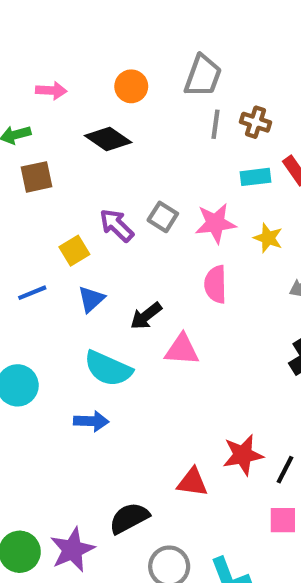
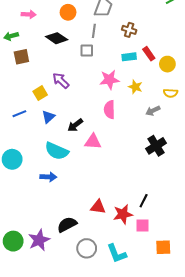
gray line: (215, 124) -> (94, 31), moved
gray square: (163, 217) -> (87, 51), moved, turned -32
red star: (243, 455) -> (123, 214), moved

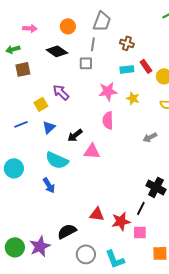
gray arrow: (153, 111) -> (150, 137), moved
black cross: (156, 146) -> (156, 187), moved, turned -30
blue arrow: (48, 177) -> (49, 185), turned 56

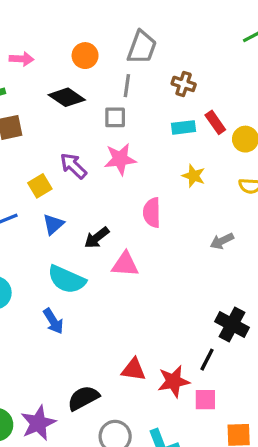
pink star: (108, 91) -> (120, 159), moved

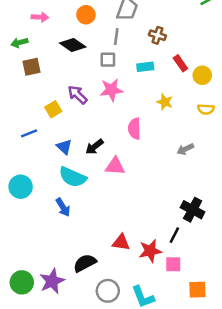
cyan rectangle: (184, 127) -> (145, 67), moved
blue triangle: (53, 224) -> (64, 147), moved, turned -35

